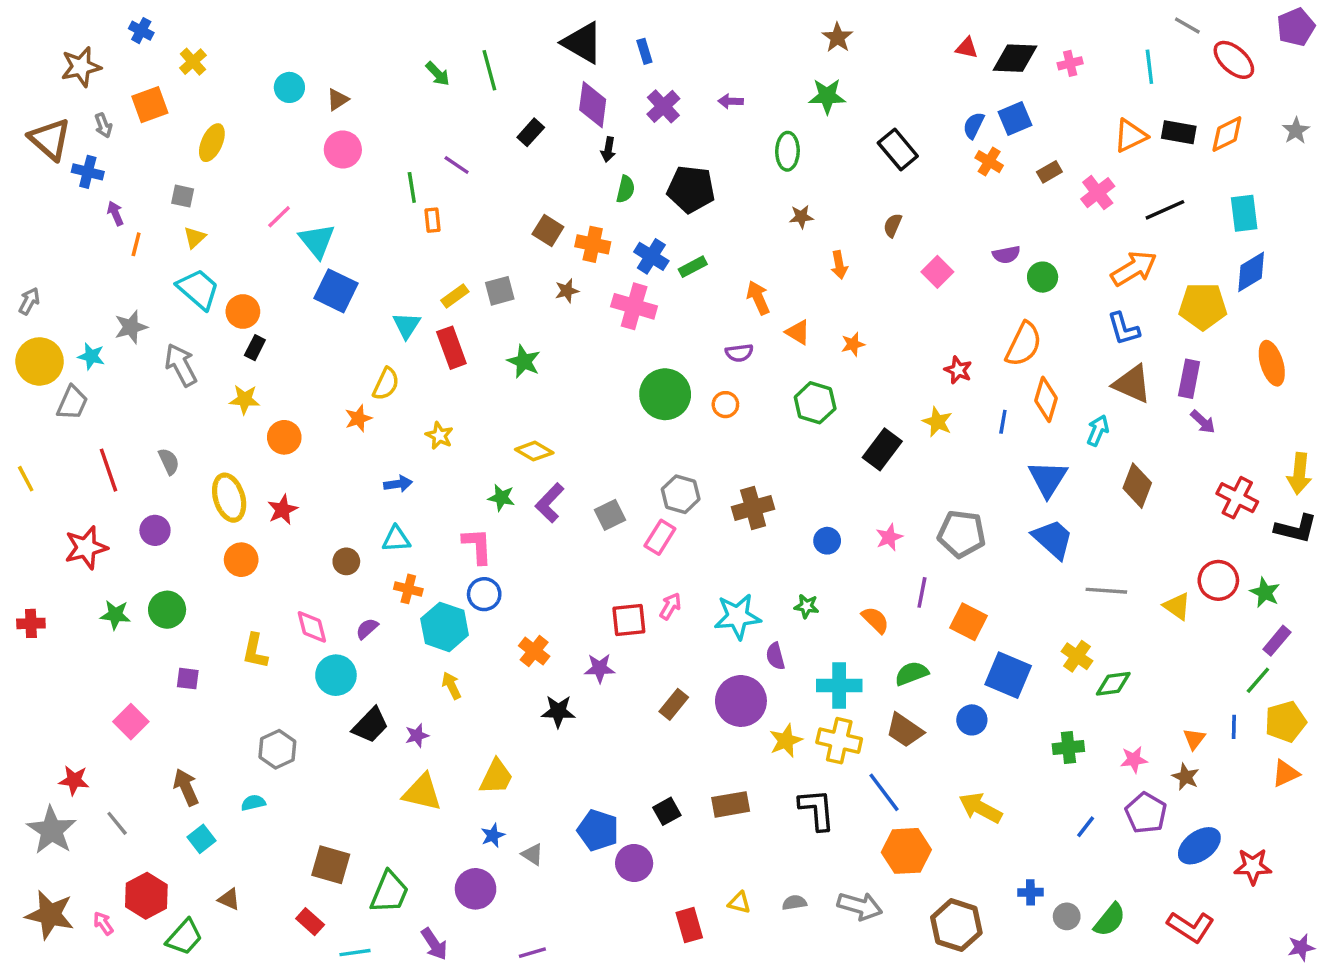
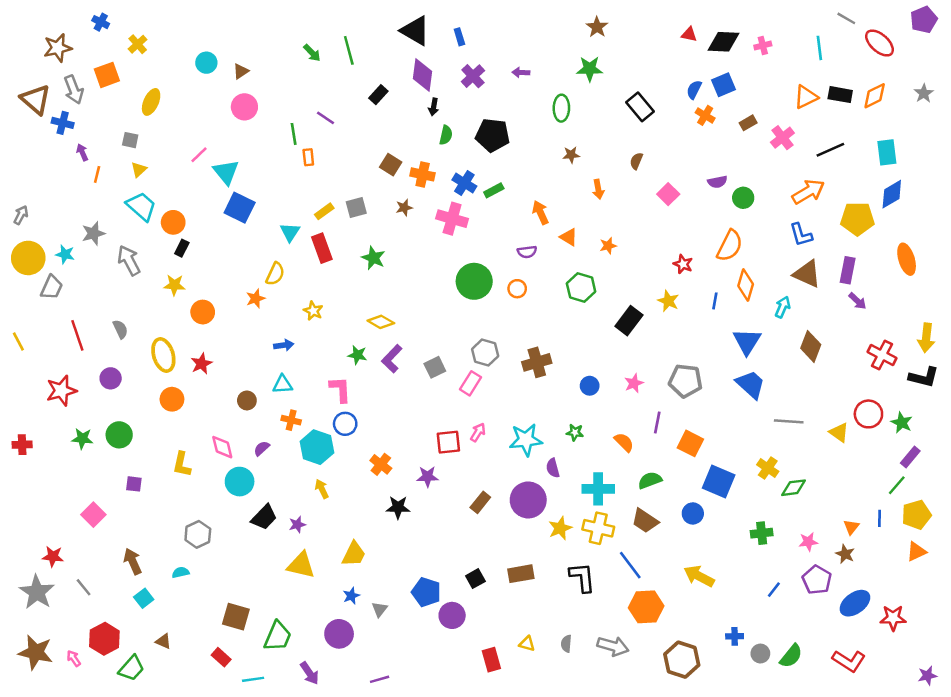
gray arrow: (103, 125) -> (74, 90), size x1.6
gray triangle: (532, 854) -> (380, 609), turned 35
gray semicircle: (794, 903) -> (566, 644), turned -77

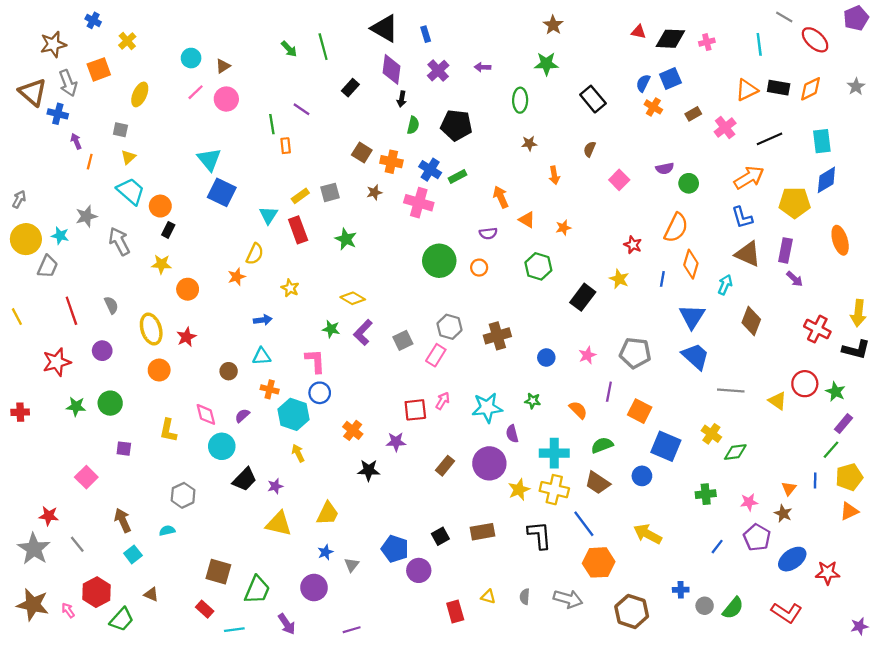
pink line: (199, 155) -> (196, 92), moved

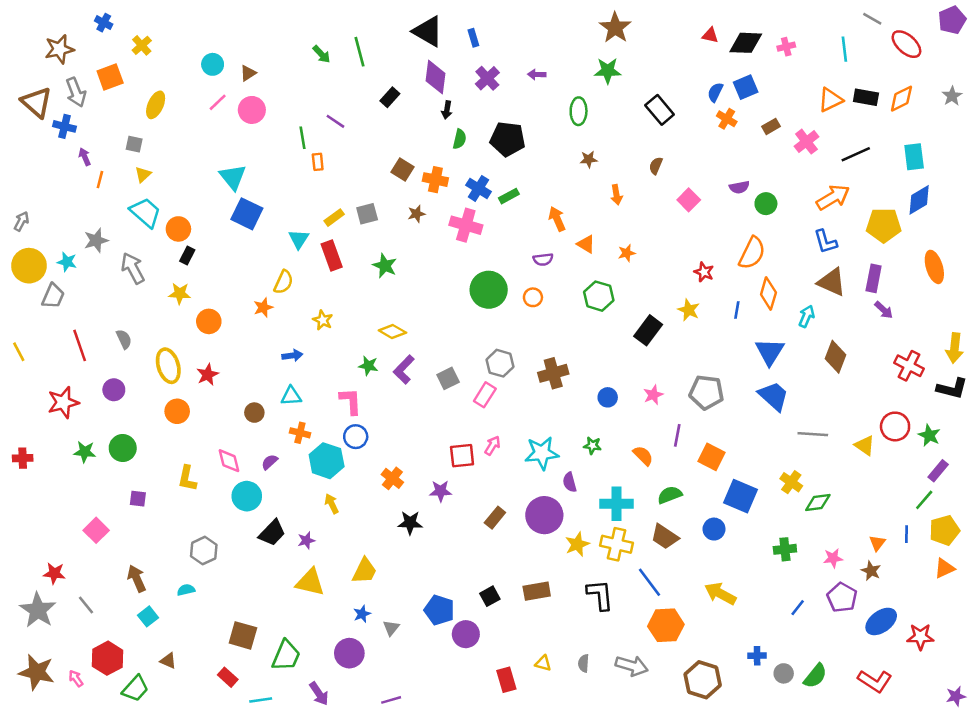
brown star: (553, 25) -> (615, 28), size x1.4

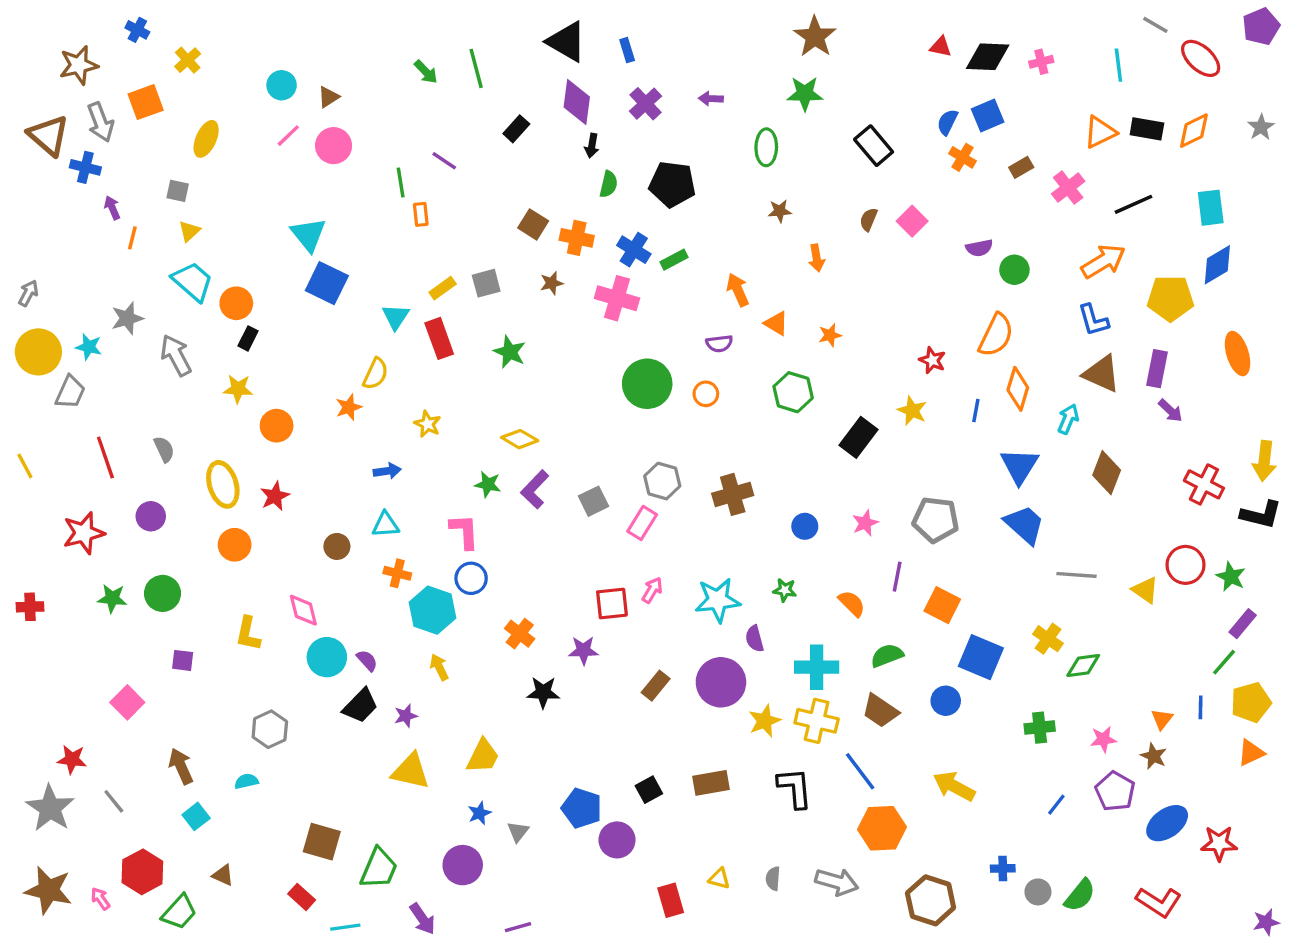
pink square: (689, 200) -> (912, 221), moved
purple semicircle: (270, 462) -> (367, 660), moved, turned 90

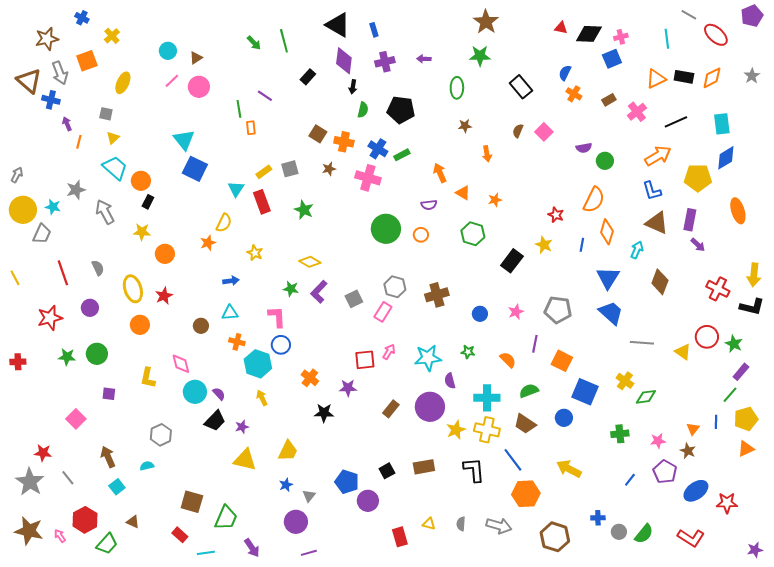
purple cross: (645, 104) -> (385, 62), turned 30
blue square: (988, 115) -> (612, 59), moved
purple circle: (463, 865) -> (296, 522), moved

